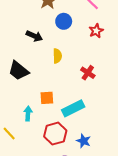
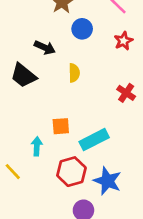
black trapezoid: (19, 71) -> (23, 76), moved
red cross: (88, 73) -> (126, 93), moved
blue star: (84, 141) -> (107, 181), size x1.5

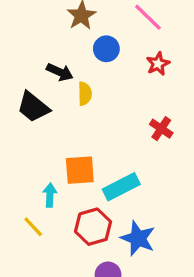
yellow semicircle: (74, 73) -> (85, 94), moved
orange square: (61, 126) -> (80, 170), size x1.4
yellow line: (13, 172) -> (33, 227), moved

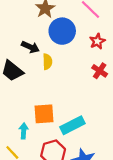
blue circle: (106, 49) -> (62, 31), size x1.5
red cross: (161, 129) -> (100, 71), moved

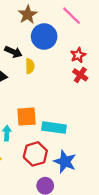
red star: (97, 41) -> (78, 55), moved
cyan rectangle: (72, 125) -> (54, 128), turned 35

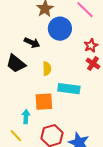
yellow semicircle: (30, 66) -> (47, 69), moved
cyan rectangle: (54, 128) -> (69, 89), moved

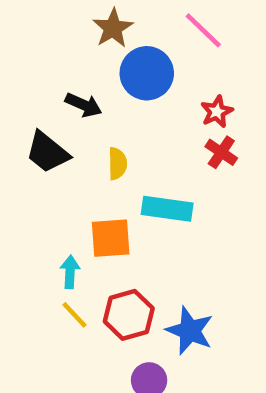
yellow line: (16, 136) -> (75, 315), moved

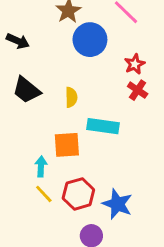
black arrow: (84, 105) -> (18, 41), moved

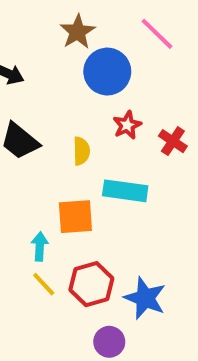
red star: (135, 64) -> (127, 125), moved

